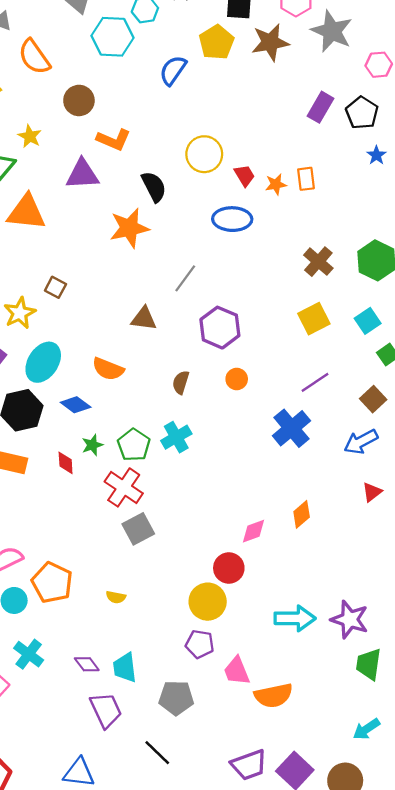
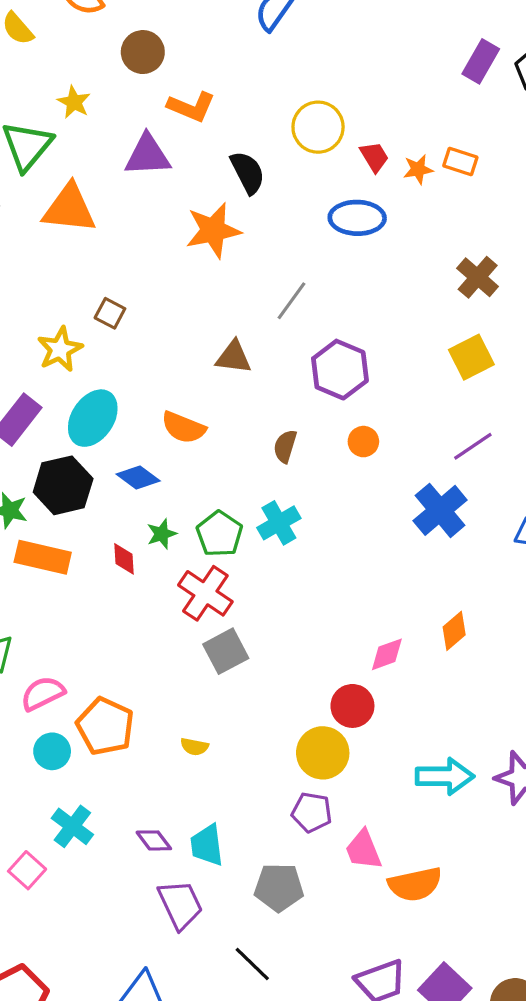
orange rectangle: (306, 179) -> (460, 162), turned -65

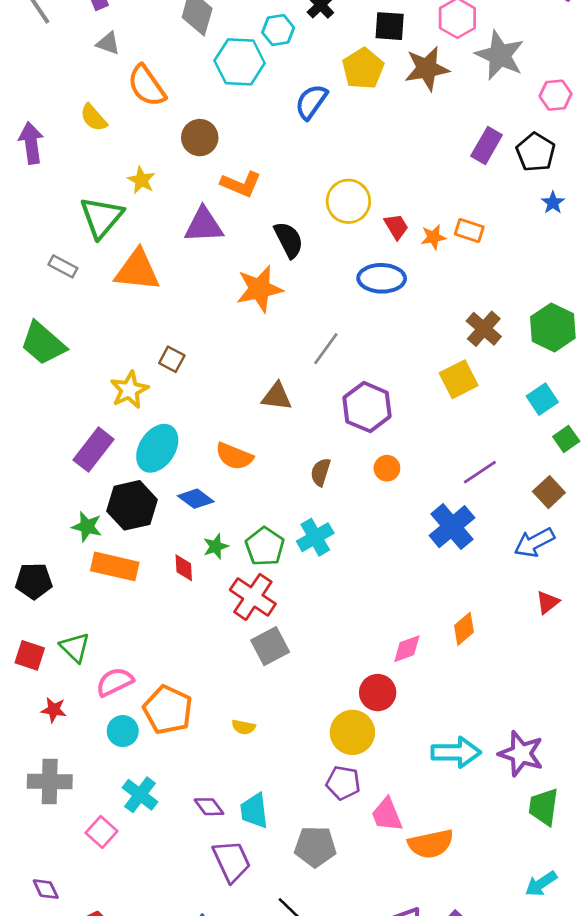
yellow square: (471, 357) -> (459, 379), moved

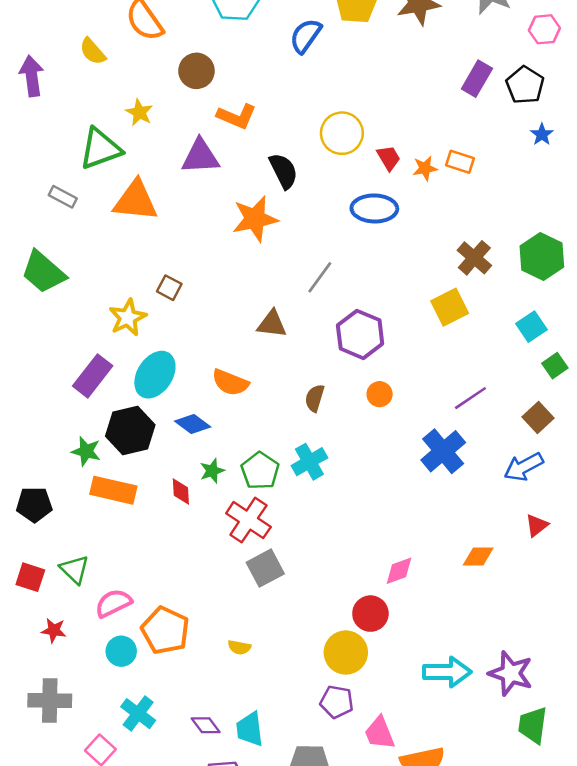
green triangle: (101, 217) -> (100, 149), turned 30
orange diamond: (464, 629) -> (478, 556), moved, turned 40

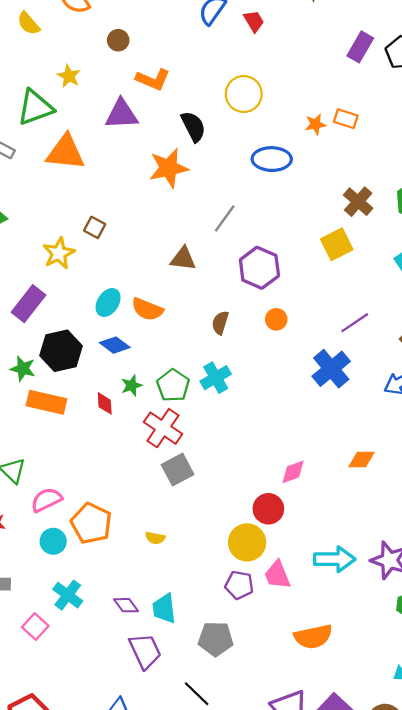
brown circle: (196, 71) -> (118, 40), size x0.7
red trapezoid: (389, 158) -> (254, 21), moved
cyan ellipse: (155, 375) -> (108, 303), moved, size x0.7
pink trapezoid: (380, 733) -> (277, 575), moved

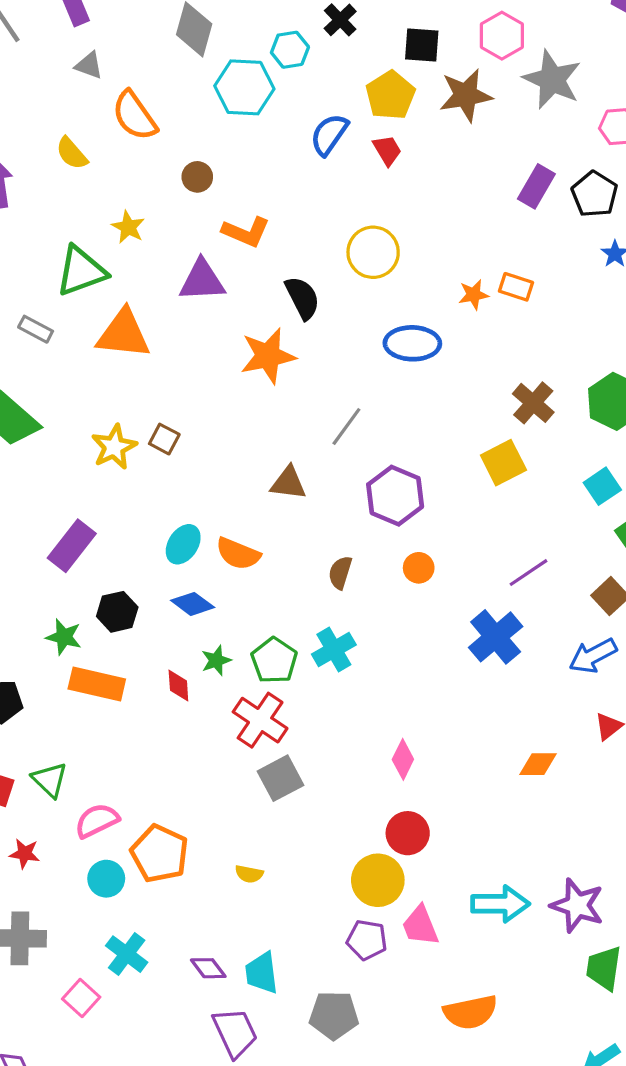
yellow star: (59, 253) -> (114, 447), moved
black hexagon: (61, 351) -> (117, 612), size x0.7
pink diamond: (293, 472) -> (403, 759), moved, turned -44

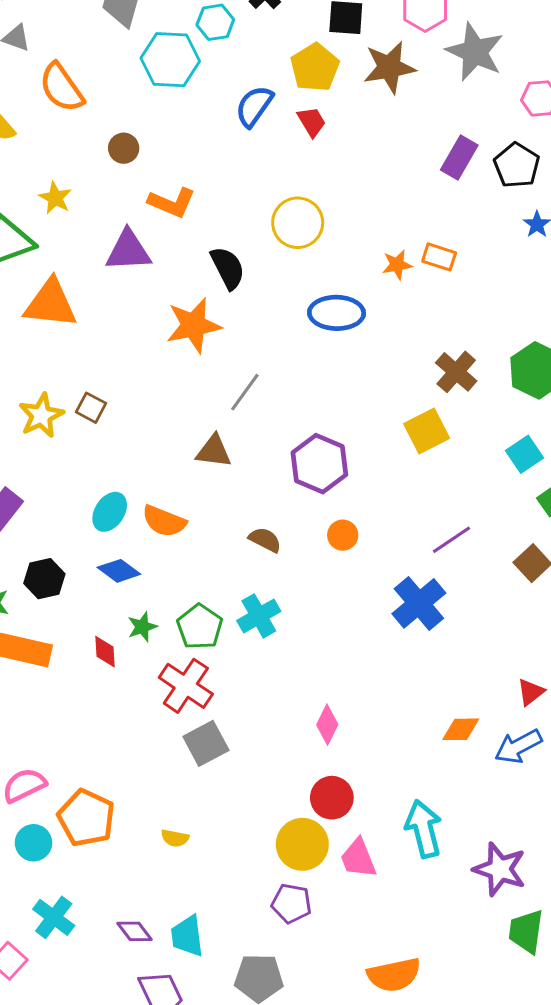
gray line: (346, 427) -> (245, 392), moved
brown semicircle: (340, 573) -> (265, 540), turned 100
blue arrow: (593, 656) -> (518, 746), moved
cyan arrow: (500, 904) -> (424, 829), moved, turned -104
pink trapezoid: (420, 926) -> (358, 858), moved

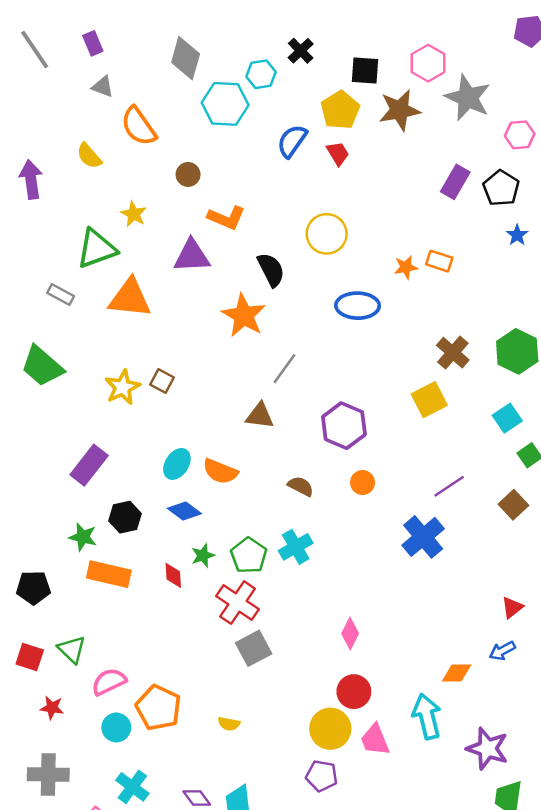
orange star: (194, 325) -> (244, 315), turned -30
orange diamond: (461, 729) -> (457, 673), moved
blue arrow: (518, 746) -> (502, 651), size x0.7

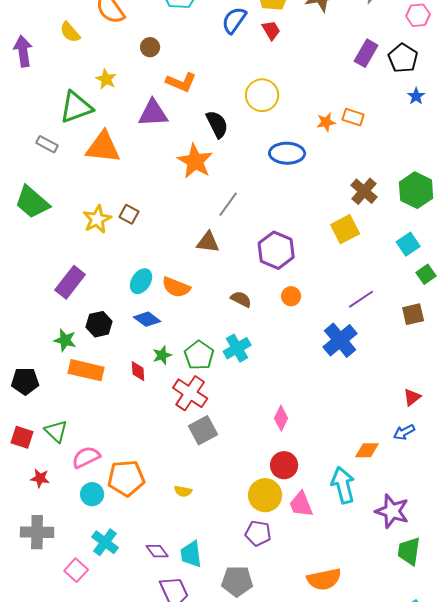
brown square: (513, 505) -> (413, 314), turned 30
orange pentagon: (158, 708) -> (126, 478), turned -30

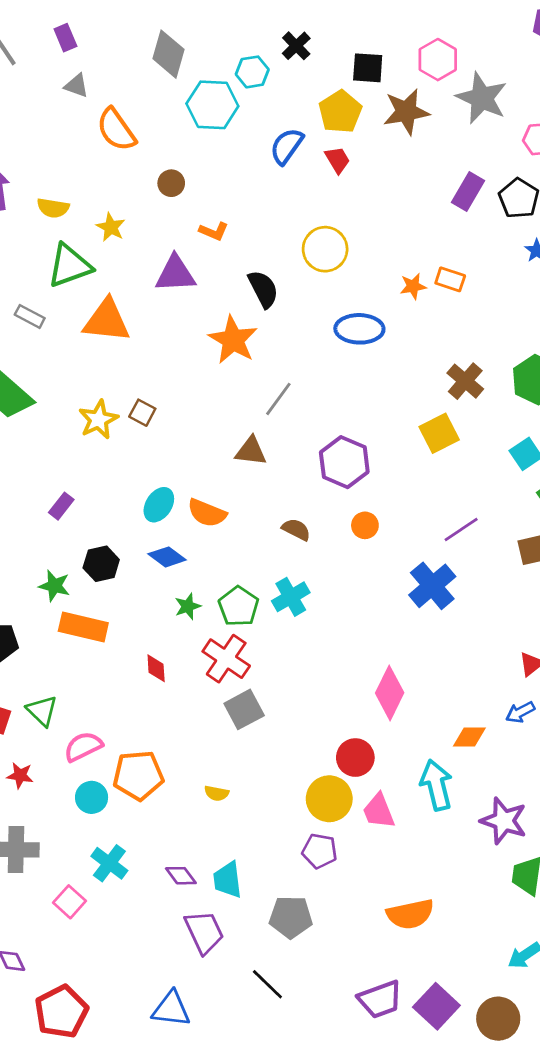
yellow semicircle: (70, 32) -> (53, 208), moved, turned -40
orange L-shape: (181, 82) -> (214, 231), size x0.7
purple rectangle: (70, 282) -> (61, 506), size x0.6
red diamond: (138, 371) -> (156, 668), moved
pink diamond: (281, 418) -> (390, 693), moved, size x1.5

